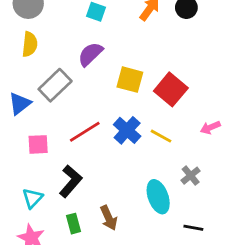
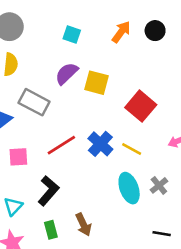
yellow square: (130, 80) -> (96, 83), moved
gray rectangle: (55, 85) -> (34, 102), turned 72
cyan ellipse: (158, 197) -> (129, 188), moved

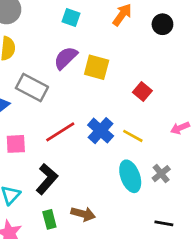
black circle: (155, 31) -> (162, 24), moved
red square: (141, 106) -> (142, 92), size x0.6
brown arrow: (83, 225) -> (83, 214), turned -50

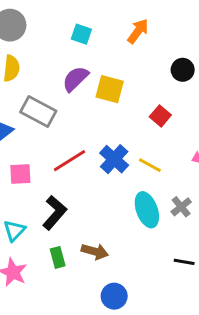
black circle: (162, 24) -> (183, 70), moved

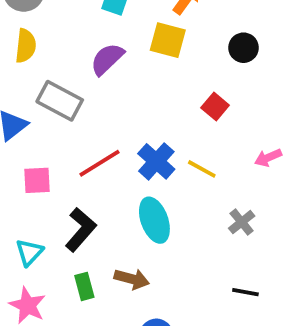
yellow square: (110, 89) -> (168, 40), moved
cyan ellipse: (147, 210) -> (154, 220), moved

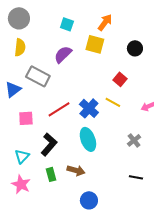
yellow line: (202, 169) -> (113, 102), moved

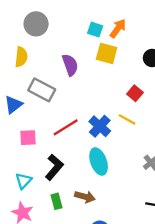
gray circle: (19, 18) -> (36, 24), moved
cyan square: (67, 24) -> (95, 30), moved
purple semicircle: (63, 54) -> (70, 65), turned 114

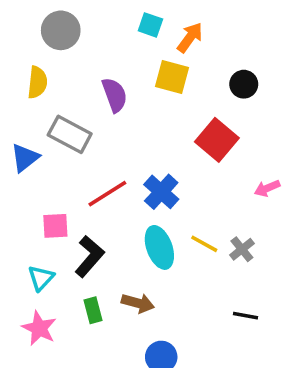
cyan square: (95, 30) -> (150, 25), moved
red square: (135, 93) -> (217, 140), size x1.6
yellow line: (127, 119) -> (204, 244), moved
pink square: (28, 138) -> (55, 226), moved

